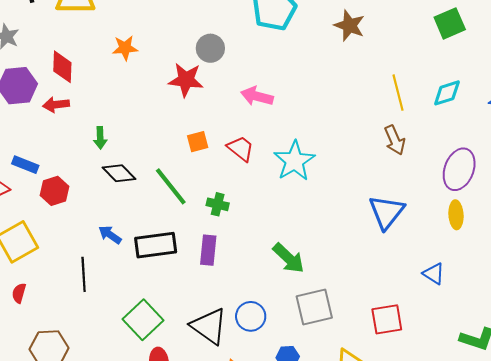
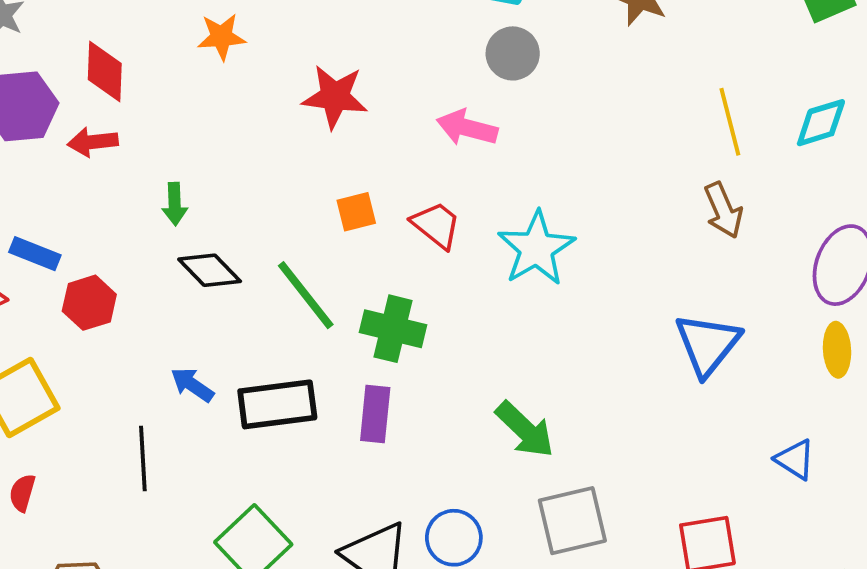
gray circle: (210, 48) -> (513, 53), moved
green cross: (218, 204) -> (393, 329), size x1.5

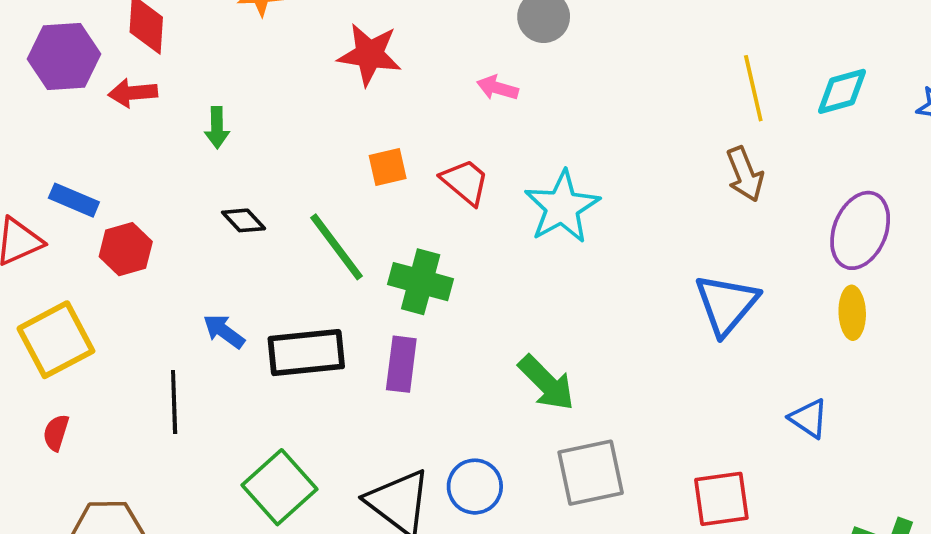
pink arrow: (467, 128) -> (497, 88), size x0.7
green arrow: (175, 204) -> (217, 128), moved
black diamond: (210, 270) -> (244, 220), size x0.7

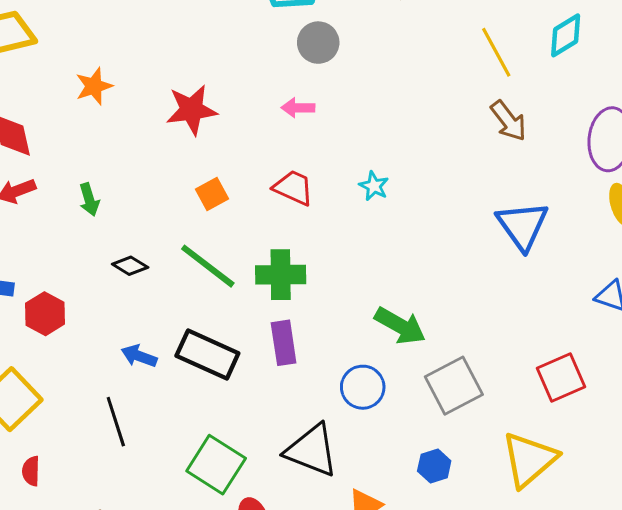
orange square: (388, 167) -> (212, 194), moved
cyan star: (562, 207) -> (374, 186), size x0.5
black rectangle: (306, 353) -> (207, 355), turned 46
blue circle: (475, 487) -> (363, 387), moved

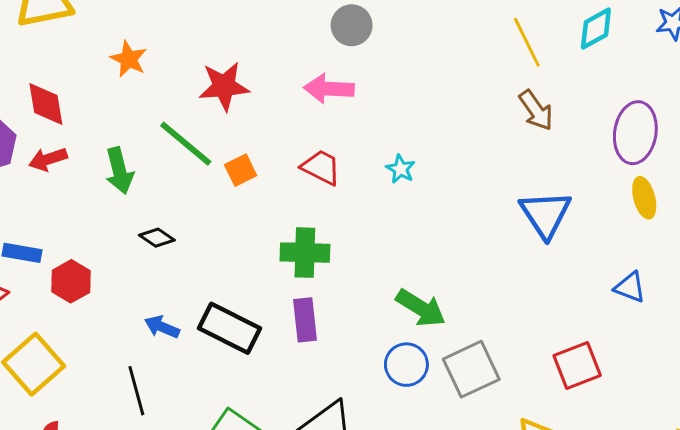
orange star: (94, 86) -> (129, 59), turned -30
pink arrow: (298, 108) -> (329, 89), size x1.5
green arrow: (89, 200) -> (119, 171), size x1.4
green line: (208, 266) -> (186, 144), moved
blue circle: (363, 387) -> (406, 365), moved

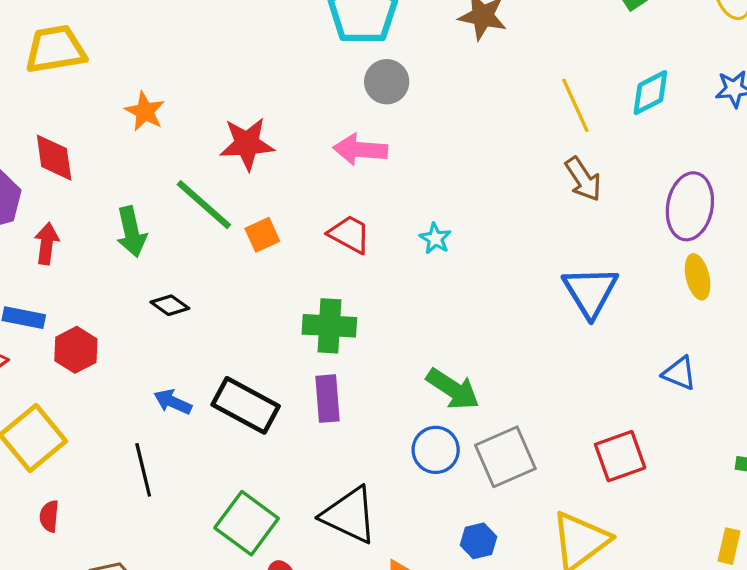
red arrow: (48, 159) -> (47, 244), moved, turned 114

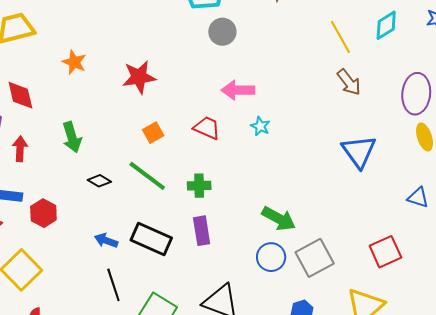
pink arrow: (360, 150) -> (238, 90), moved
green line: (204, 205) -> (147, 176), moved
green cross: (329, 326) -> (199, 186), size x0.7
black line: (143, 470) -> (113, 285), moved

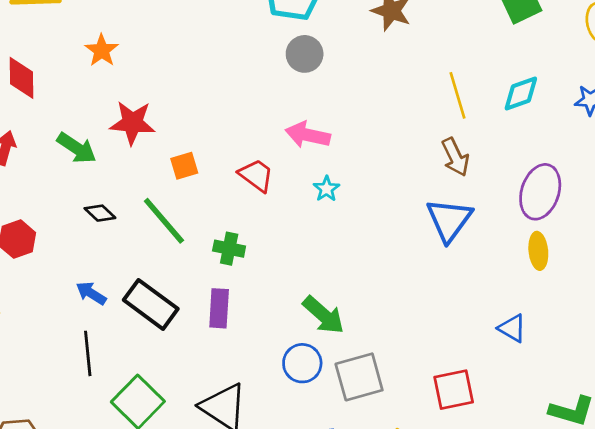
red star: (139, 77) -> (132, 123), moved
green arrow: (72, 137) -> (77, 148), turned -52
blue triangle: (359, 151) -> (449, 220), moved

